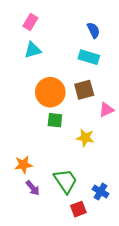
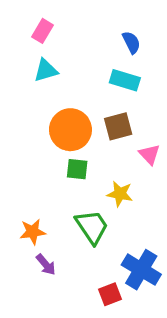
pink triangle: (106, 110) -> (149, 154), turned -49
green trapezoid: (65, 181) -> (92, 227), moved
blue cross: (101, 192) -> (141, 270), size x1.6

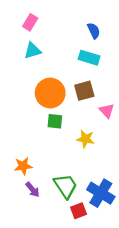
green trapezoid: (92, 227) -> (65, 186), moved

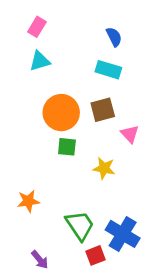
purple arrow: (33, 190) -> (40, 260), moved

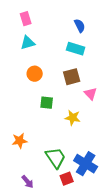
pink rectangle: (37, 27) -> (26, 19), turned -48
orange circle: (61, 113) -> (35, 74), moved, size x0.6

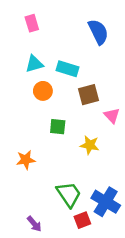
blue semicircle: (80, 26) -> (98, 32), size x1.5
cyan triangle: (28, 43) -> (34, 64), moved
cyan rectangle: (76, 49) -> (68, 69), moved
orange star: (20, 141) -> (26, 160), moved

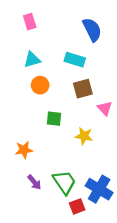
cyan rectangle: (68, 69) -> (75, 60), moved
purple arrow: (34, 224) -> (34, 182), moved

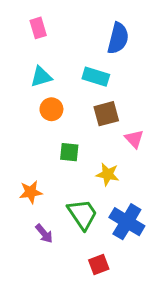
blue semicircle: (92, 30) -> (118, 38), turned 40
green trapezoid: (64, 182) -> (83, 214), moved
blue cross: (99, 189) -> (127, 222), moved

